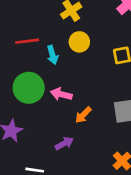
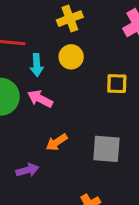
pink arrow: (61, 94) -> (40, 99), moved

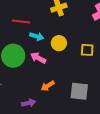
yellow circle: (71, 57) -> (59, 43), moved
cyan arrow: (37, 65) -> (37, 36), turned -72

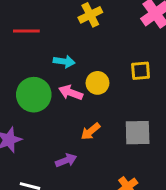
red line: (21, 22) -> (26, 31), moved
yellow circle: (59, 43) -> (97, 83), moved

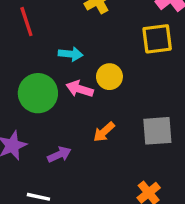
red line: (26, 31) -> (26, 22), turned 75
yellow square: (141, 71) -> (157, 39), moved, size x1.4
purple arrow: (66, 160) -> (59, 155), moved

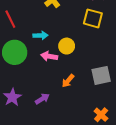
yellow square: (157, 39) -> (93, 18), turned 30
green circle: (38, 93) -> (15, 52), moved

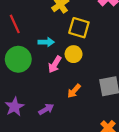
yellow square: (93, 18) -> (79, 28), moved
pink arrow: (49, 56) -> (55, 64), turned -70

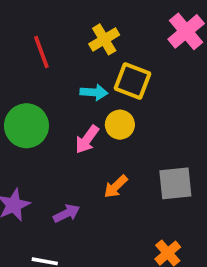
red line: (15, 24) -> (41, 52), moved
cyan arrow: (46, 42) -> (94, 92), moved

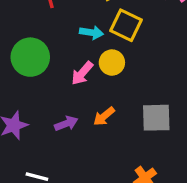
purple arrow: (67, 213) -> (66, 123), moved

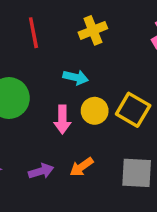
yellow square: (126, 25) -> (133, 110), moved
pink arrow: (82, 73) -> (62, 119), turned -45

